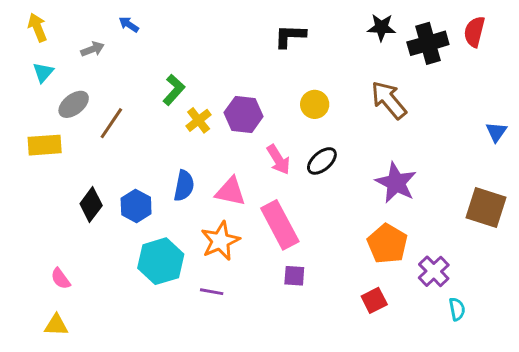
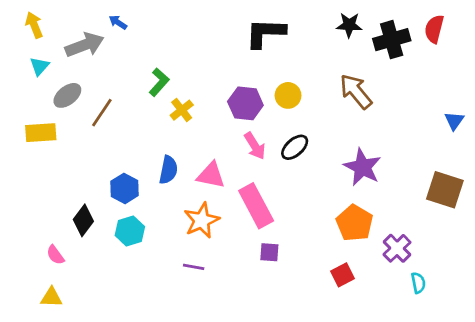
black L-shape: (290, 36) -> (265, 33), size x1.4
gray arrow: (92, 49) -> (85, 45), size x1.8
purple hexagon: (244, 115) -> (245, 103), moved
black diamond: (91, 205) -> (83, 220), moved
cyan hexagon: (161, 261) -> (130, 231), moved, size x0.7

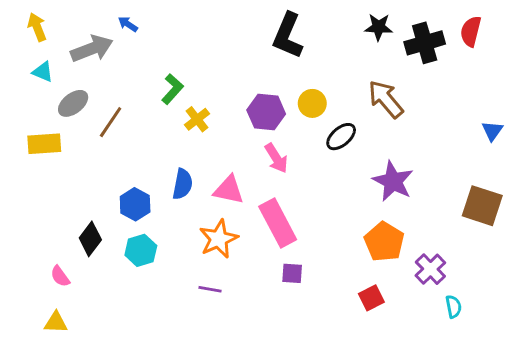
black L-shape: (265, 33) -> (288, 36), turned -69
cyan triangle: (39, 66) -> (43, 72), turned -48
black ellipse: (295, 147) -> (341, 137), moved

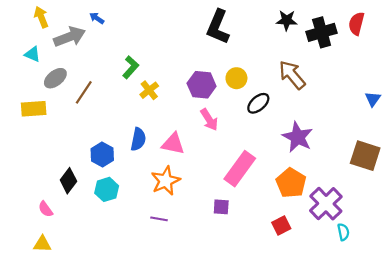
yellow arrow: (37, 27) -> (41, 17), moved
pink rectangle: (278, 223) -> (240, 169), moved, turned 64
purple cross: (430, 269) -> (326, 204), size x1.4

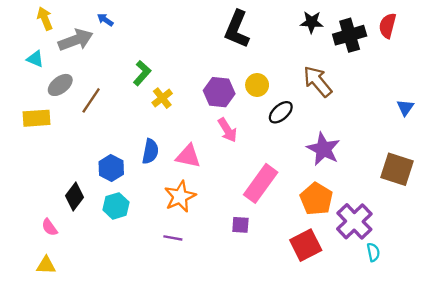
red square: (281, 225) -> (306, 245), size x1.5

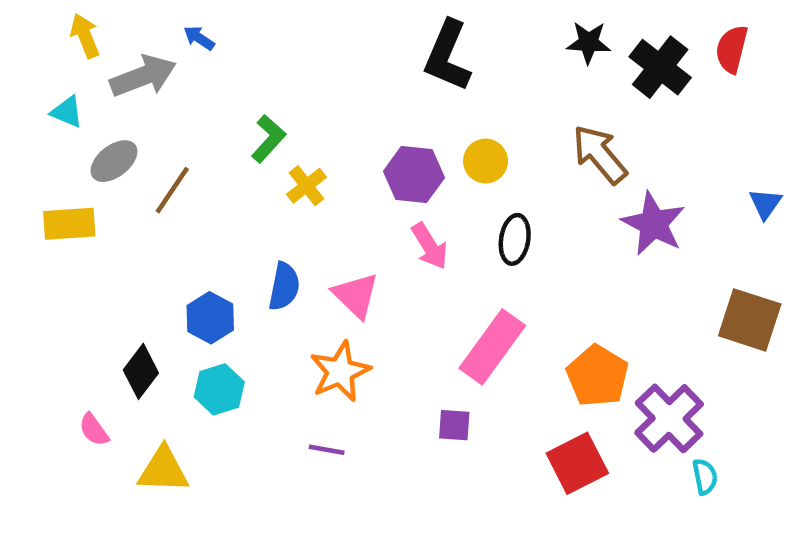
black cross: (350, 35) -> (660, 67), turned -36
black ellipse: (281, 112) -> (515, 239), moved, turned -40
purple star: (323, 149) -> (653, 224), moved
pink triangle: (188, 156) -> (356, 295), turned 32
yellow triangle: (46, 265) -> (163, 470), moved, size x1.4

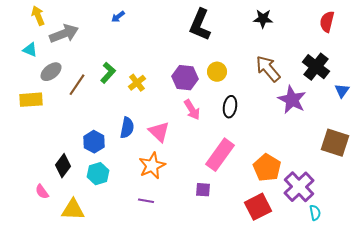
blue arrow: (199, 38) -> (118, 17), moved, turned -72
black cross: (660, 67) -> (316, 67), moved
green L-shape: (268, 139) -> (108, 73), moved

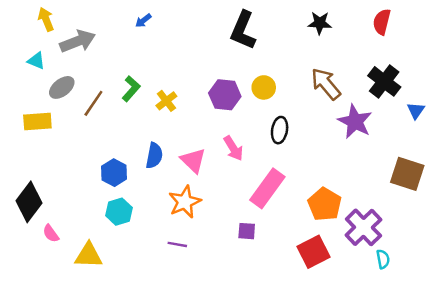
red semicircle: (327, 22) -> (382, 22), moved
pink arrow: (192, 110) -> (233, 148), moved
black diamond: (63, 166) -> (29, 202), moved, size x1.4

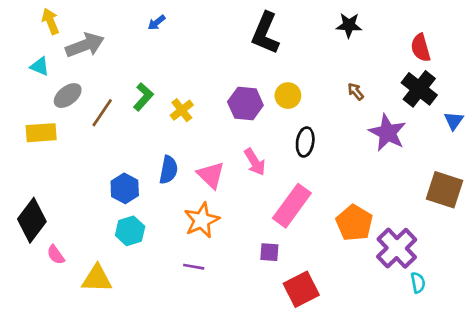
red semicircle: (382, 22) -> (421, 48), moved, turned -30
brown arrow: (326, 84) -> (356, 92), size x0.5
red square: (314, 252) -> (301, 289), moved

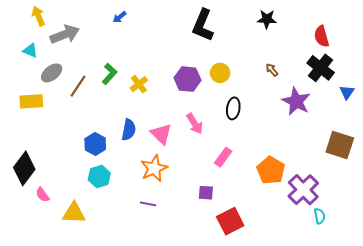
pink rectangle: (292, 206) -> (223, 157), size x0.6

